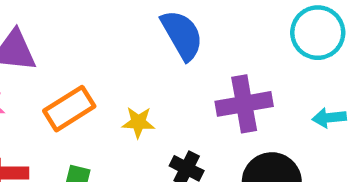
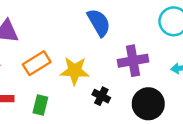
yellow star: (138, 122) -> (75, 71), size x1.6

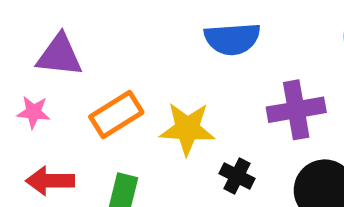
blue semicircle: (99, 23) -> (232, 39), turned 116

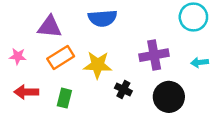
blue semicircle: (232, 39) -> (102, 18), moved
purple triangle: (60, 55) -> (50, 27), moved

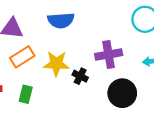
black cross: (123, 89) -> (80, 76), moved

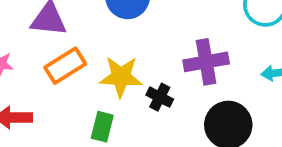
green rectangle: (26, 94) -> (102, 127), moved

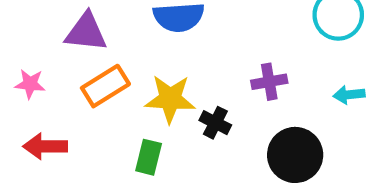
purple cross: (206, 62) -> (269, 82), size x0.7

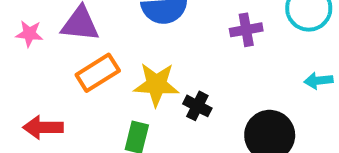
purple cross: (269, 82) -> (246, 30), moved
pink star: (30, 84) -> (29, 34), moved

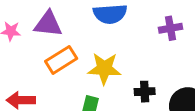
black cross: (197, 106) -> (145, 92), moved, turned -30

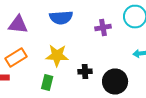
orange rectangle: (61, 60) -> (16, 58), moved

